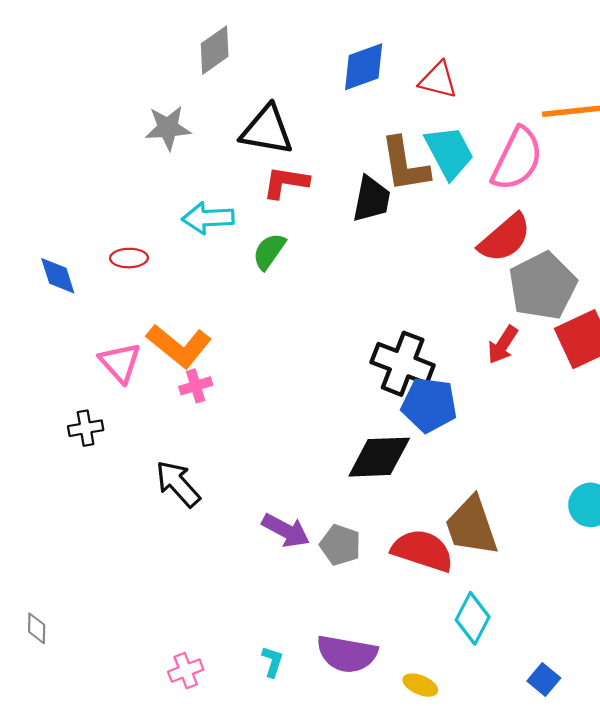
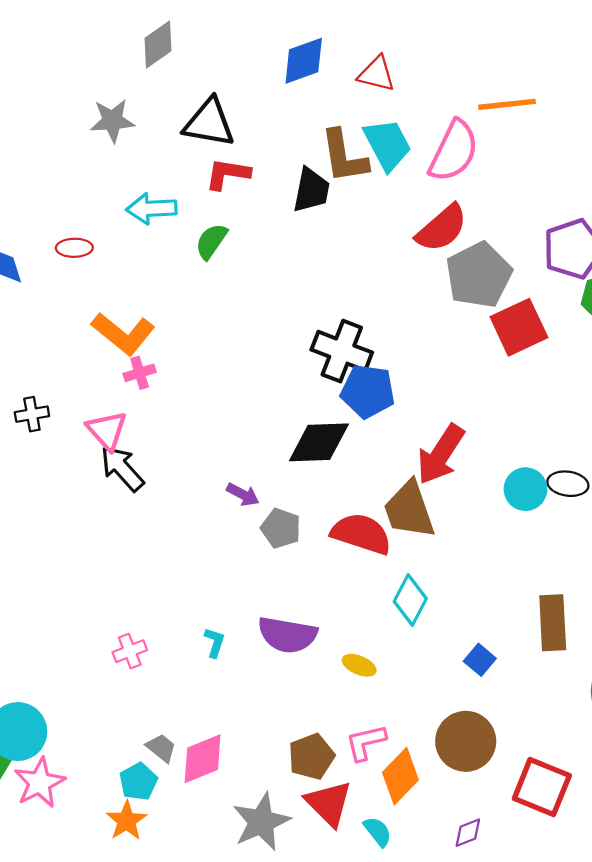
red arrow: (503, 345) -> (441, 454), moved, size x1.6
pink triangle: (120, 363) -> (107, 430), moved
purple arrow: (286, 530) -> (243, 495), moved, size x0.7

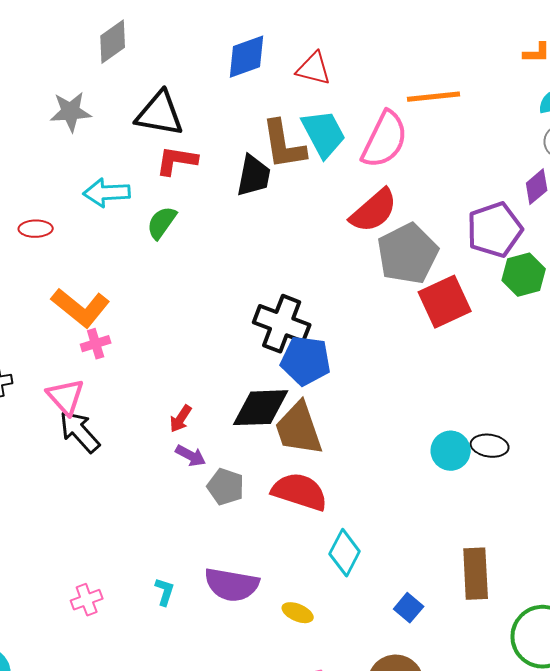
red arrow: (441, 454) -> (181, 419), moved, size x0.5
brown trapezoid: (409, 510) -> (299, 429), moved

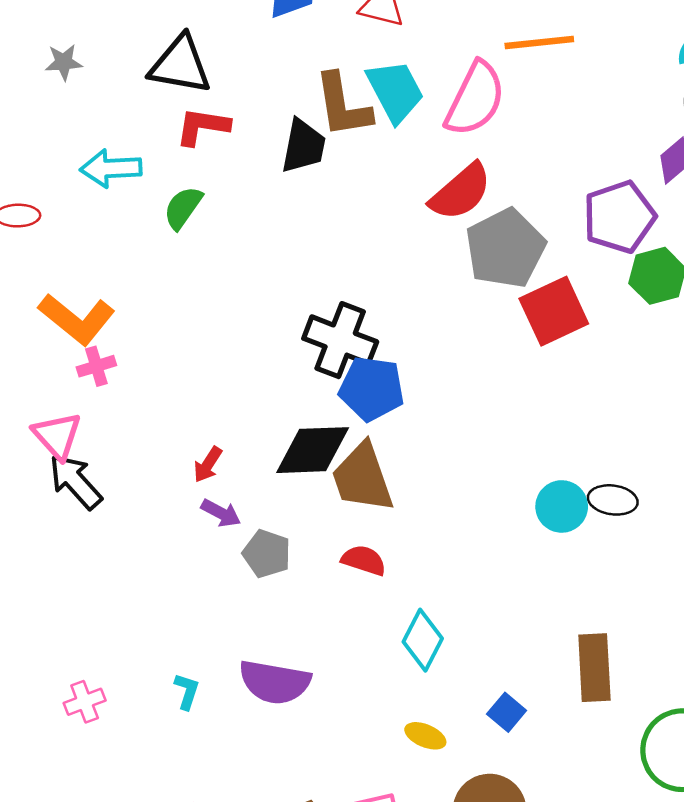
gray star: (71, 112) -> (64, 62), size x0.7
red semicircle: (300, 492) -> (364, 560), size x0.6
yellow ellipse: (298, 613) -> (425, 736), moved

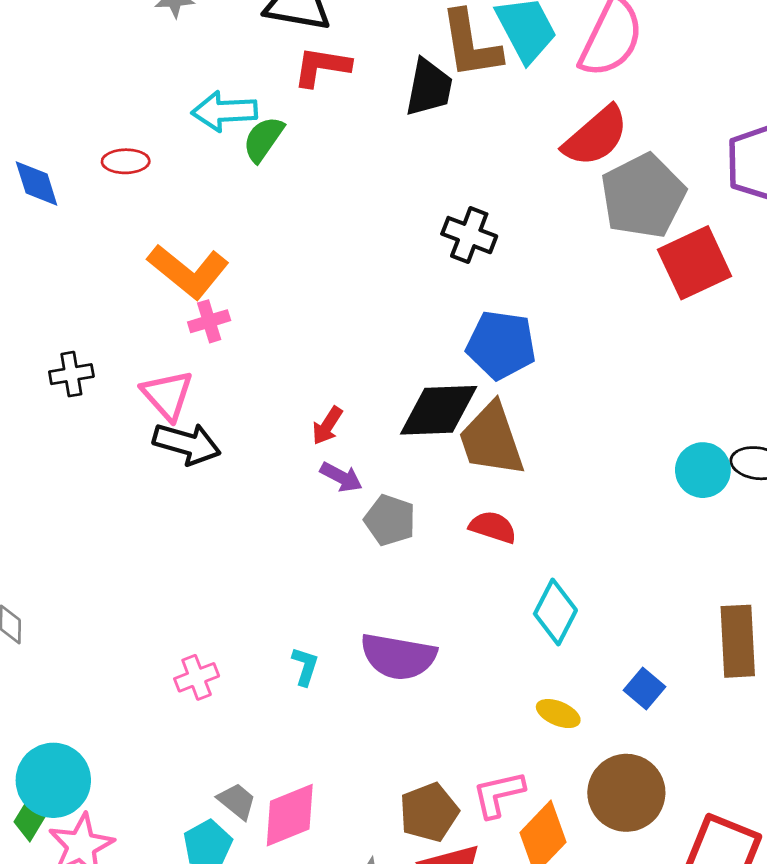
green semicircle: (183, 208) -> (263, 139), moved
black cross: (340, 340) -> (469, 235), moved, size x0.7
black arrow: (75, 482) -> (187, 444), turned 148

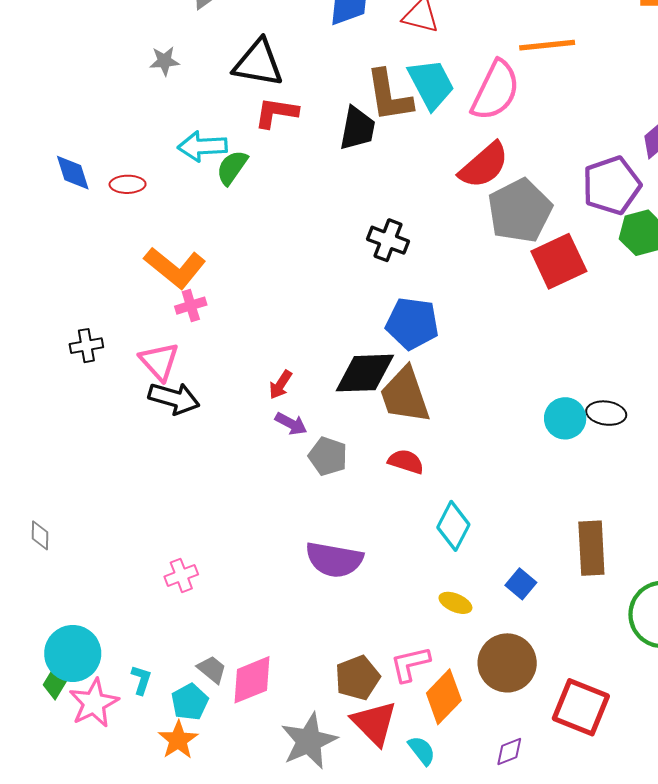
blue diamond: (37, 184) -> (73, 173), moved
cyan L-shape: (305, 666) -> (141, 680), moved

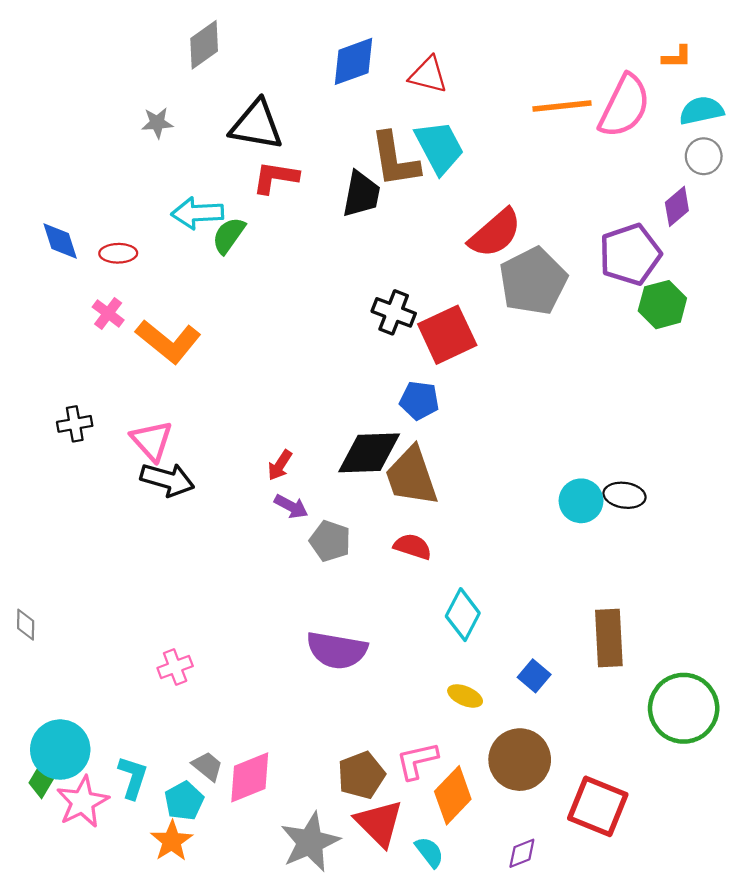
pink semicircle: (496, 90) -> (624, 106), moved
red square: (559, 261) -> (447, 335), moved
pink cross: (191, 306) -> (108, 313), moved, turned -36
blue pentagon: (412, 323) -> (419, 400), size x0.7
cyan L-shape: (141, 680) -> (133, 777), size x1.4

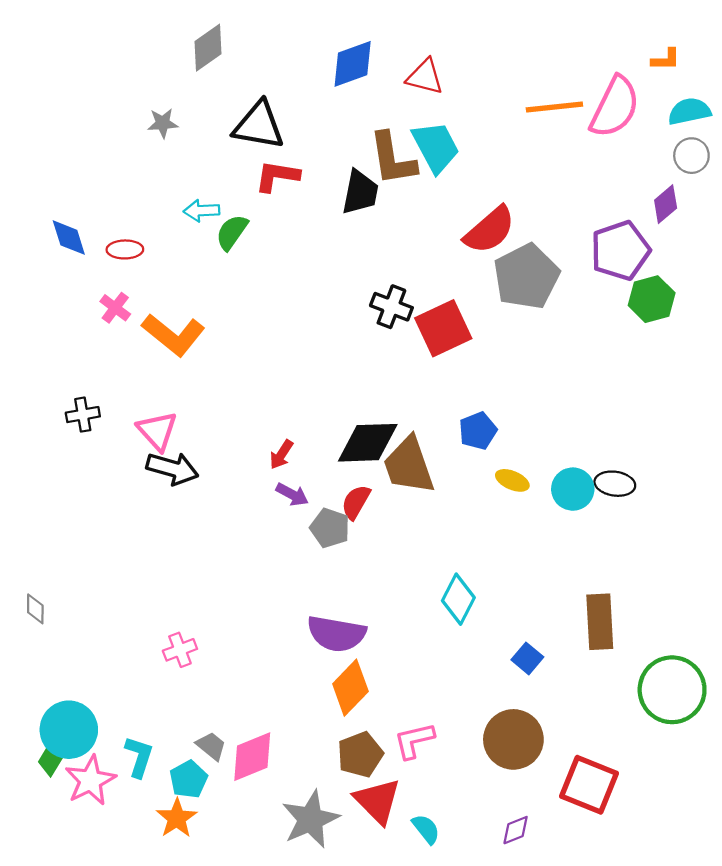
cyan arrow: (197, 213) -> (202, 211), size x0.7
blue pentagon: (419, 400) -> (478, 431), moved, turned -30
red semicircle: (413, 547) -> (356, 502), moved, turned -78
yellow ellipse: (465, 696) -> (512, 480), moved
orange diamond: (453, 795) -> (350, 688), moved

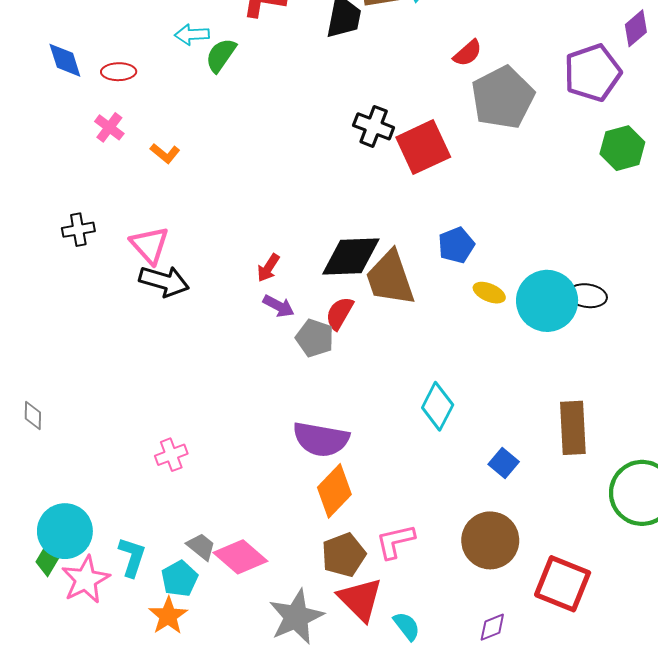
red semicircle: (490, 230) -> (468, 53), size x0.6
green hexagon: (652, 299) -> (622, 148), moved
orange L-shape: (173, 335) -> (165, 153), size x0.5
cyan circle: (573, 489) -> (547, 301), size x1.5
pink diamond: (252, 757) -> (240, 557), turned 63

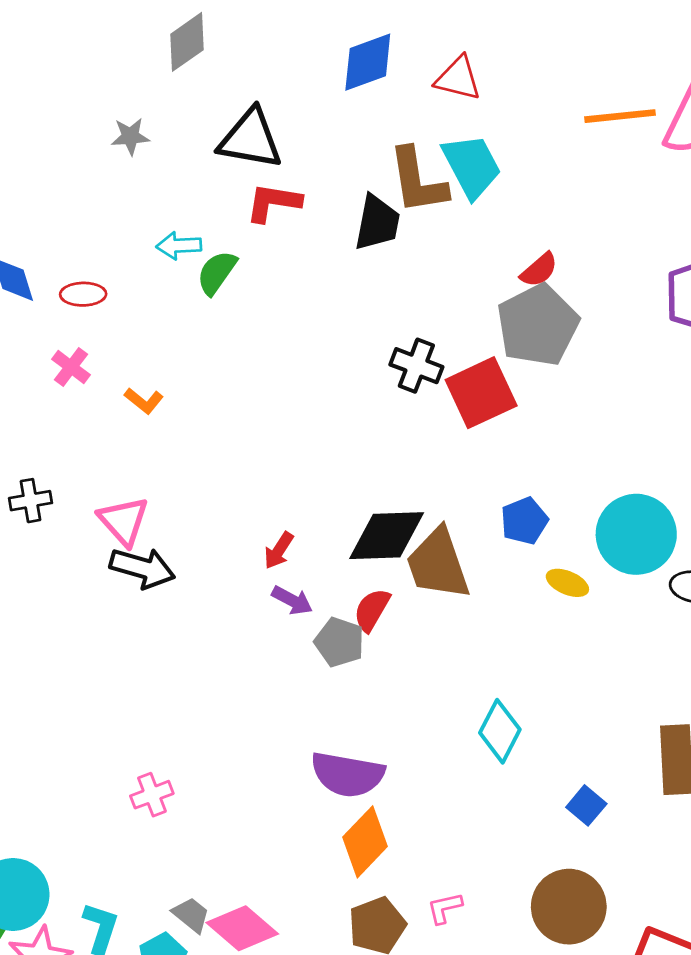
gray pentagon: (503, 97) -> (538, 325), moved
cyan circle: (547, 301) -> (636, 534), moved
pink L-shape: (395, 541) -> (445, 908), size x0.7

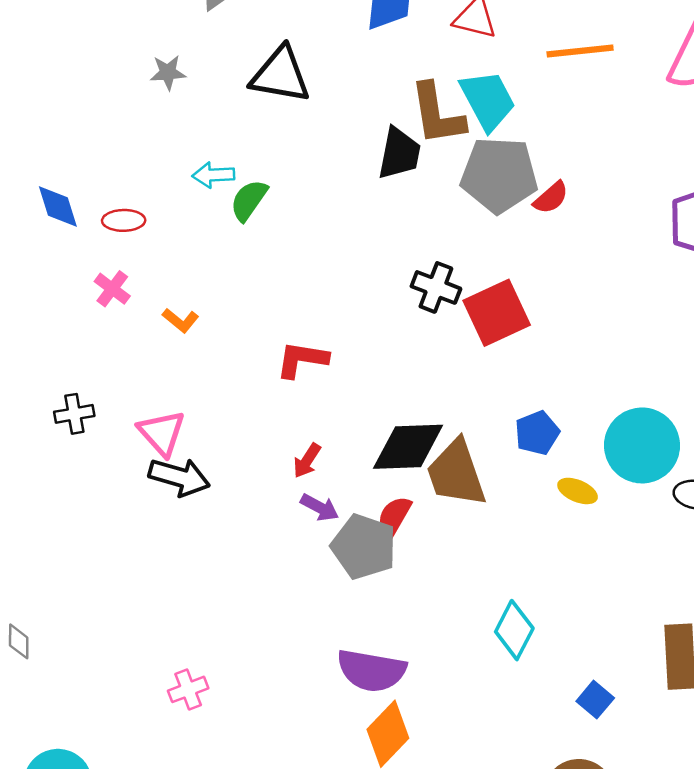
orange line: (620, 116) -> (580, 51), moved
red L-shape: (273, 202) -> (302, 359), moved
gray pentagon: (538, 325) -> (499, 175), moved, turned 30
gray pentagon: (339, 642) -> (364, 547), size x1.4

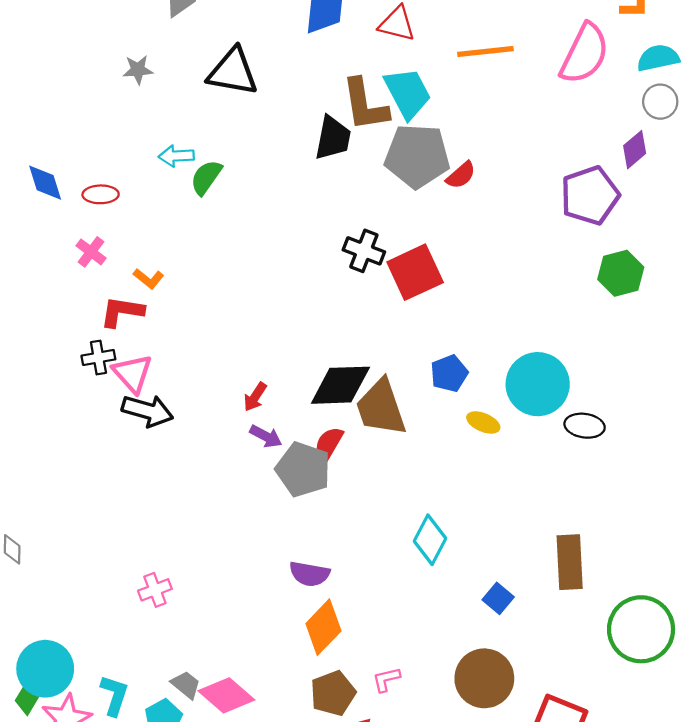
red L-shape: (302, 359) -> (122, 312), moved
black cross: (74, 414) -> (98, 357), moved
purple semicircle: (371, 671) -> (310, 574), size x0.7

